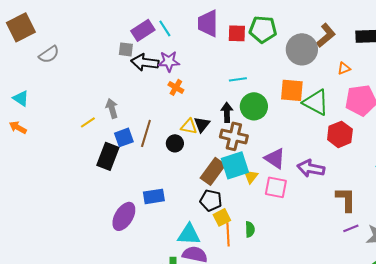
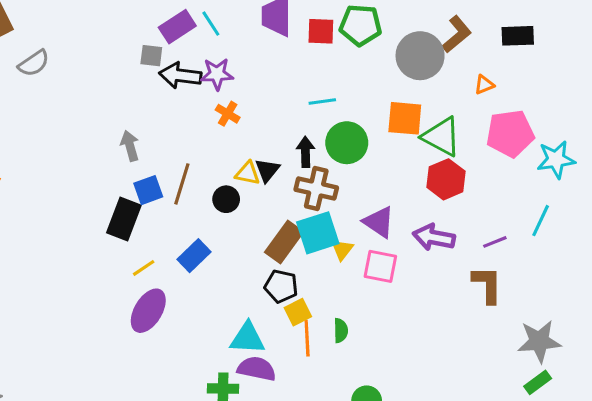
yellow line: (88, 122) -> (144, 268), moved
red hexagon: (340, 134) -> (446, 179), moved
blue rectangle: (154, 196) -> (194, 256), moved, turned -35
purple line: (351, 228) -> (495, 242), moved

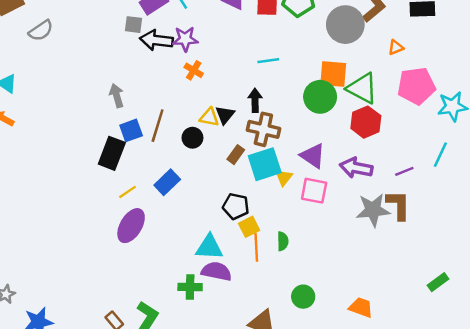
green circle: (347, 143) -> (320, 97), moved
brown rectangle: (284, 242) -> (236, 155), moved, size x0.6
gray star: (539, 341) -> (373, 210), moved

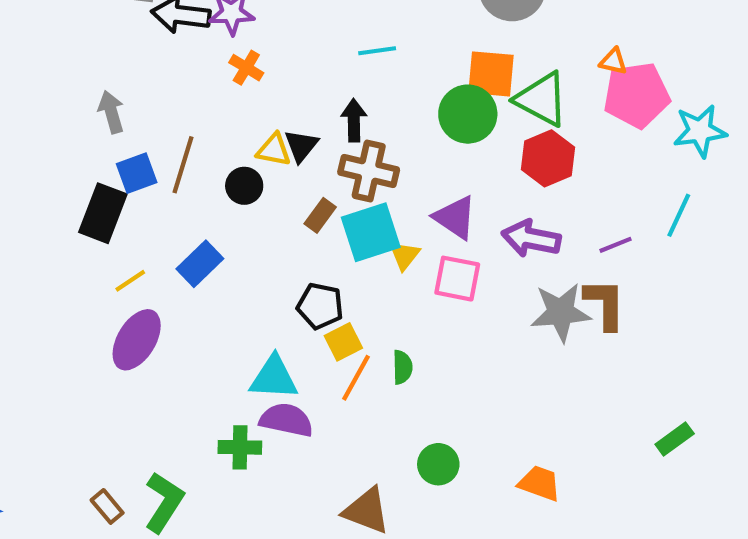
orange triangle: (396, 47) -> (613, 61), moved, turned 35
orange line: (256, 247) -> (356, 378), turned 32

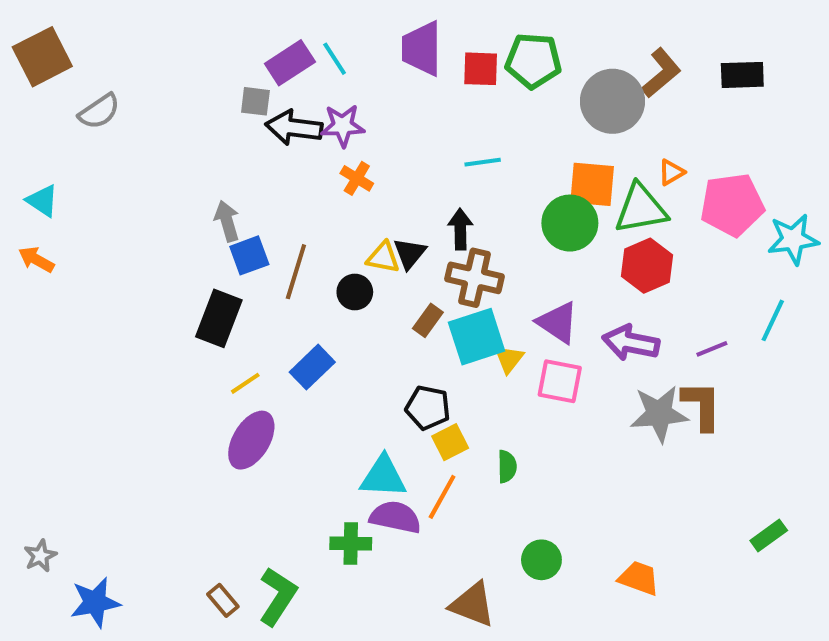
orange triangle: (613, 61) -> (671, 172), moved, turned -44
green triangle: (542, 99) -> (641, 209), turned -38
blue square: (137, 173) -> (249, 255), moved
orange line: (356, 378) -> (442, 497), moved

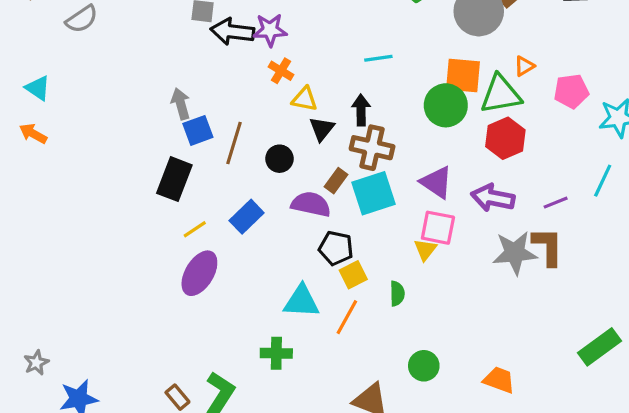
pink pentagon: (732, 205) -> (571, 91), size x0.7
yellow triangle: (383, 258) -> (305, 99), moved
yellow triangle: (509, 359) -> (425, 250), moved
purple semicircle: (395, 517) -> (311, 204), moved
green rectangle: (769, 535) -> (600, 347), size x1.5

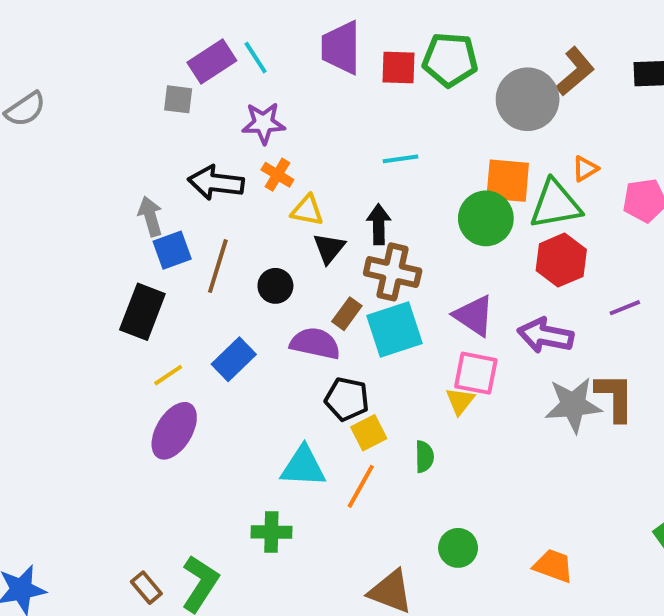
black arrow: (232, 32) -> (216, 183), moved
purple line: (556, 203) -> (625, 308), moved

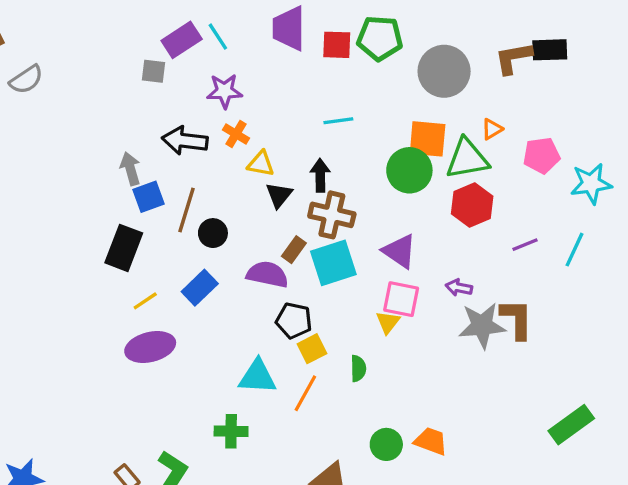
brown L-shape: (575, 71) -> (513, 58), moved, turned -150
black circle: (275, 286) -> (213, 233), moved
purple arrow: (545, 335) -> (459, 288), moved, size x0.6
purple ellipse: (174, 431) -> (150, 347), turned 45
orange trapezoid: (553, 566) -> (431, 441), moved

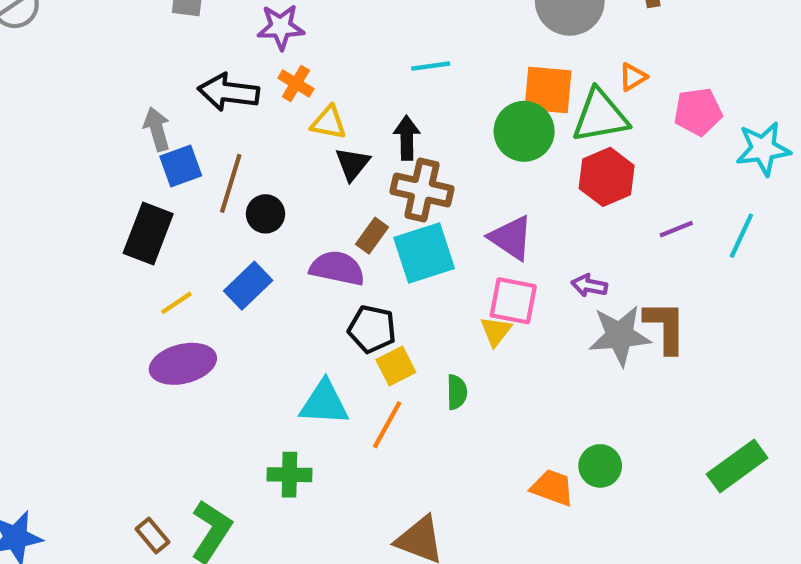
green circle: (386, 444) -> (600, 466), moved

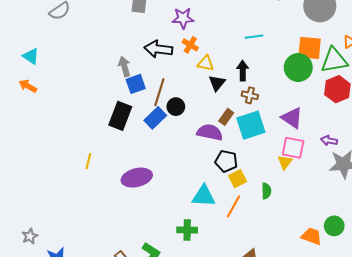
brown cross: (422, 190) -> (250, 95), size x0.6
blue rectangle: (248, 286) -> (155, 118), moved
yellow line: (176, 303) -> (88, 161), moved, turned -42

